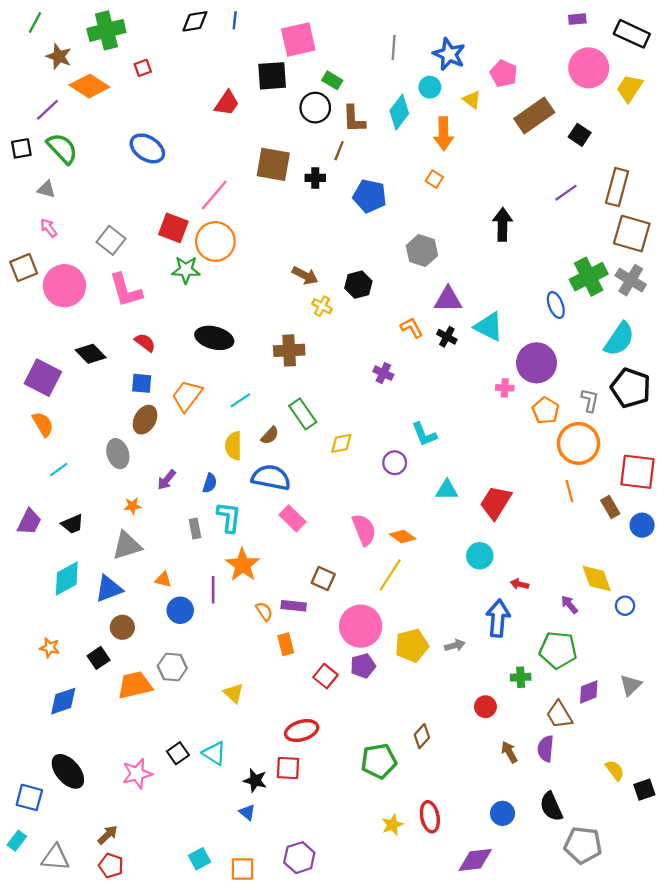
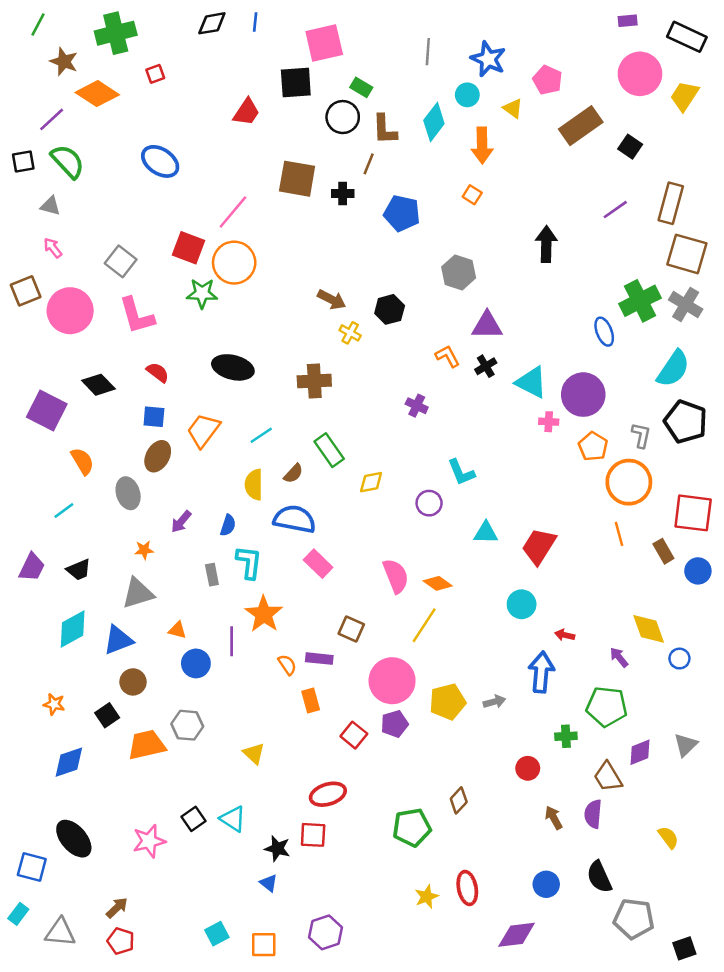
cyan triangle: (489, 327) -> (531, 382), moved
black cross: (447, 337) -> (486, 366), turned 30
orange semicircle: (43, 424) -> (82, 461), moved
black square: (644, 790) -> (684, 948), moved

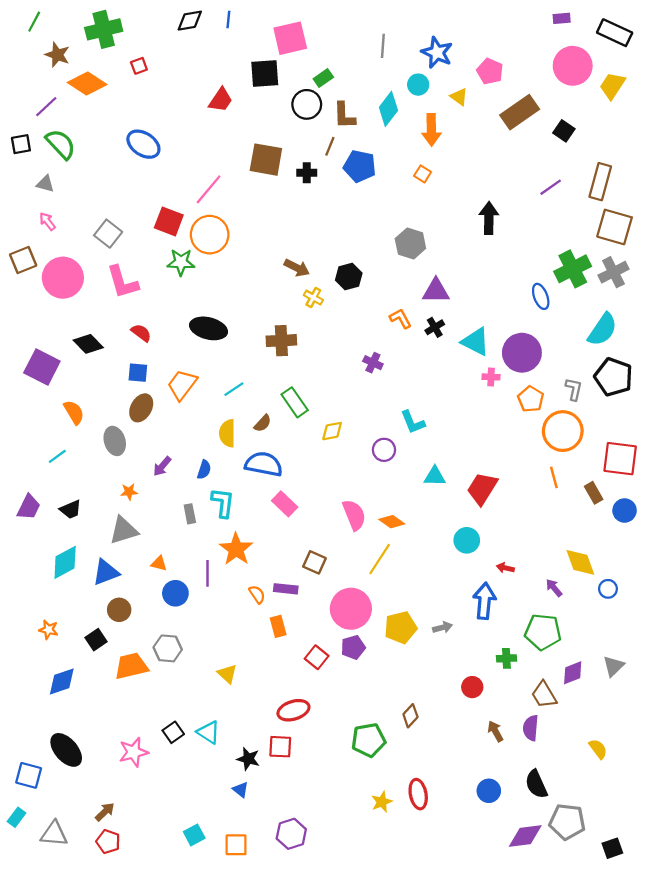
green rectangle: (361, 87) -> (323, 78), turned -66
blue pentagon: (402, 213) -> (360, 166), moved
gray cross: (686, 305) -> (614, 272), turned 32
purple diamond: (517, 935) -> (525, 836), moved

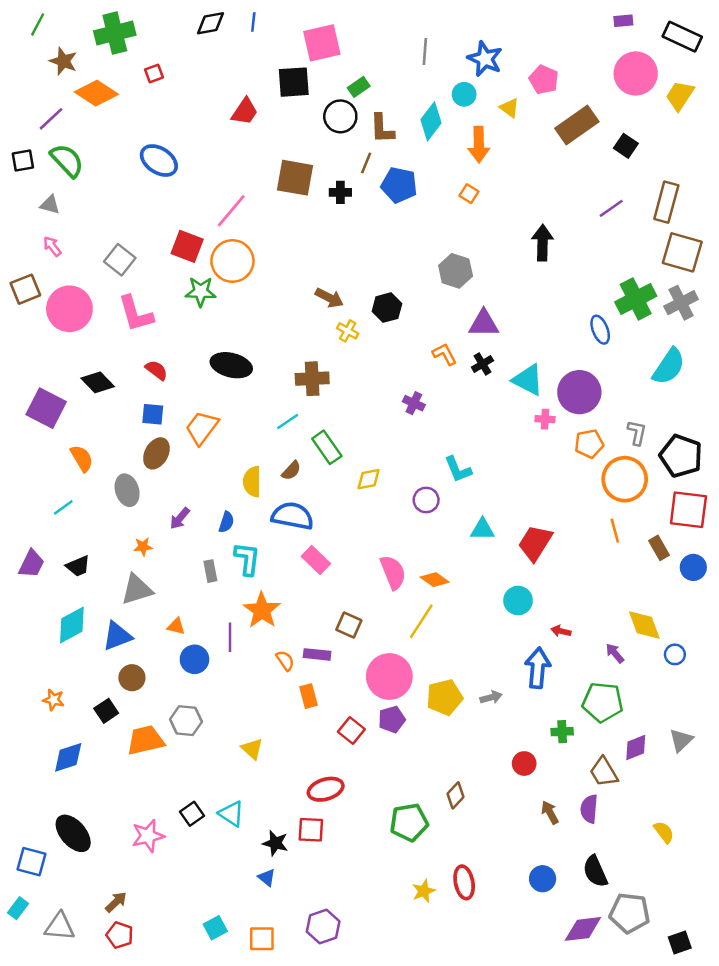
black pentagon: (614, 377) -> (681, 456), moved
cyan line: (234, 389) -> (288, 422), moved
orange pentagon: (531, 399) -> (589, 444), turned 30

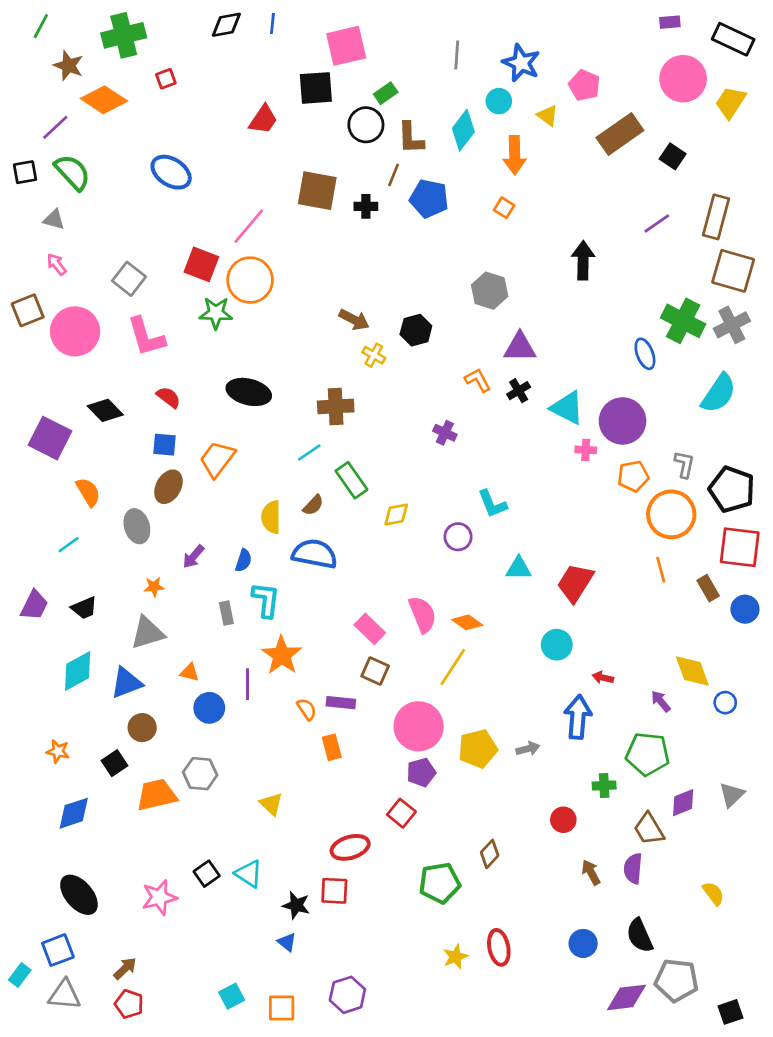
green cross: (636, 299) -> (683, 321), turned -36
pink rectangle: (316, 560) -> (370, 629), moved
red square: (351, 730) -> (401, 813), moved
blue square: (31, 862) -> (58, 950), moved, turned -36

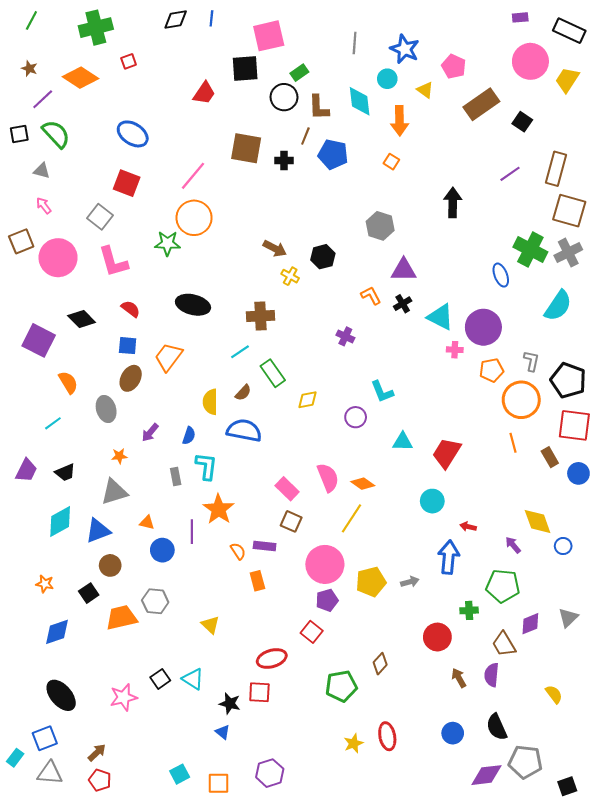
brown star: (68, 66) -> (29, 69), moved, size x0.7
cyan diamond: (463, 130) -> (360, 101), turned -44
red square: (201, 264) -> (127, 183), moved
red circle: (563, 820) -> (437, 637), size x1.4

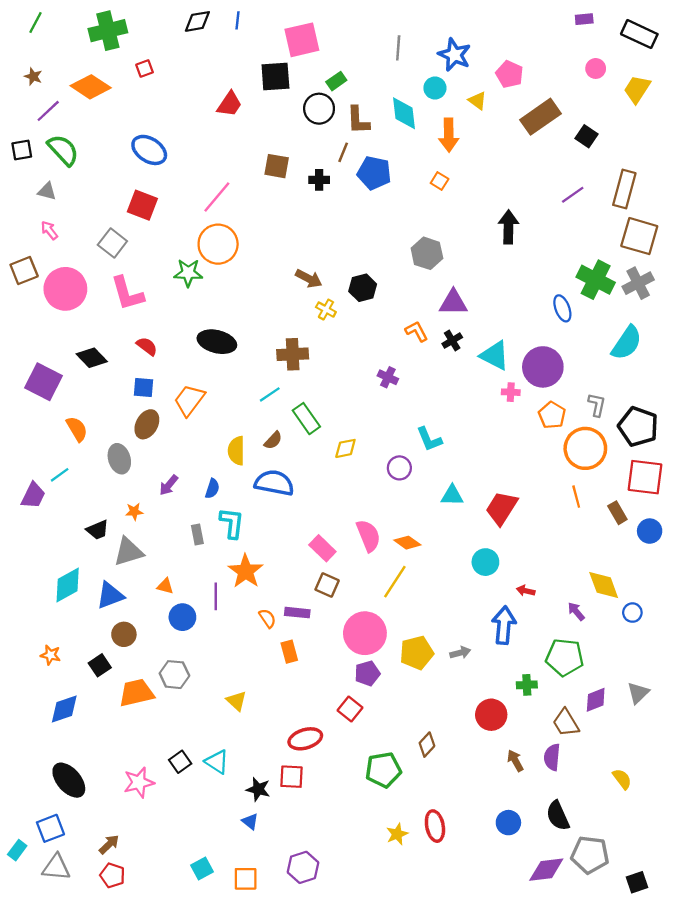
pink circle: (530, 61) -> (596, 68), size x0.5
brown square: (246, 148) -> (277, 166), size x0.7
orange pentagon: (492, 370) -> (552, 415), turned -30
purple trapezoid: (26, 470) -> (33, 495), moved
black trapezoid: (65, 472) -> (98, 530), moved

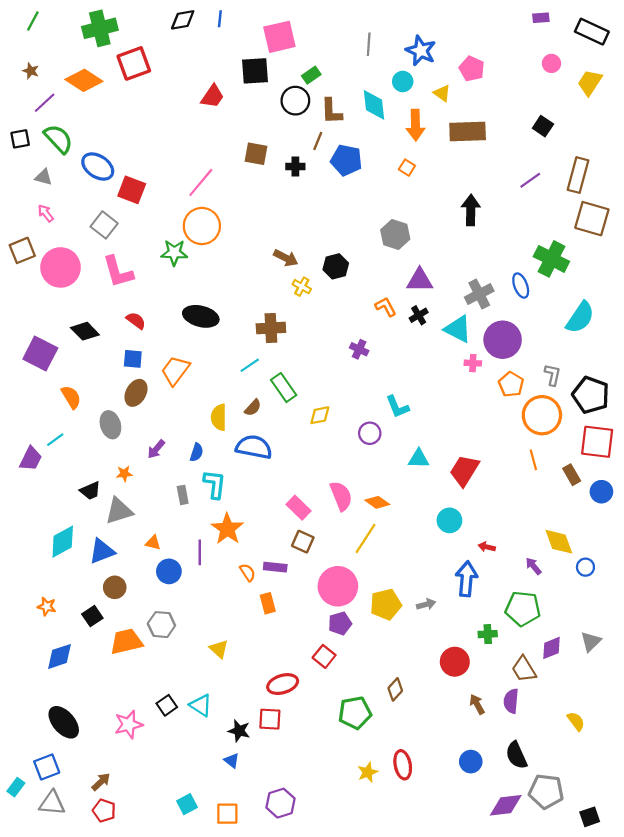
red square: (145, 68) -> (134, 63), size x2.0
brown rectangle: (541, 117) -> (468, 131), moved, turned 33
blue ellipse: (149, 150) -> (98, 167), moved
gray cross: (638, 283) -> (479, 294), moved

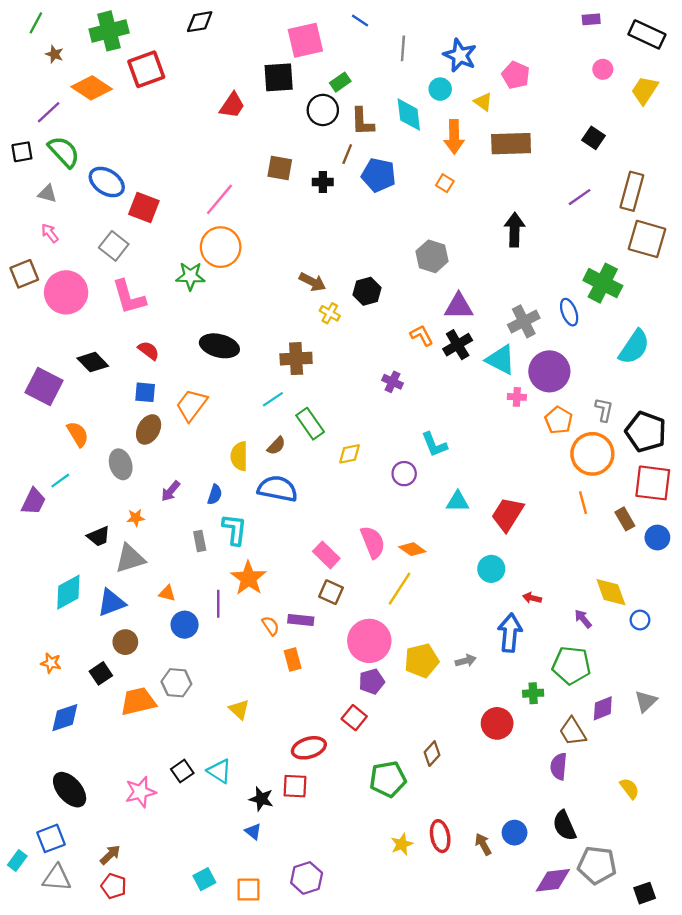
blue line: (220, 19) -> (360, 21), moved, turned -63
brown star: (31, 71) -> (54, 54), moved
black cross: (419, 315) -> (458, 345), size x1.4
brown arrow: (477, 704) -> (483, 844), moved

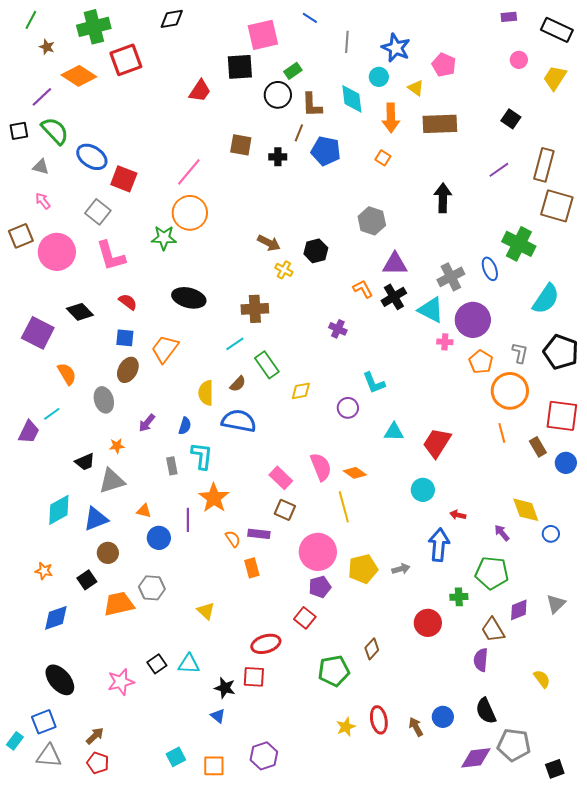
black pentagon: (646, 432) -> (561, 352), moved
yellow line: (399, 589) -> (344, 507), turned -48
cyan triangle: (219, 771) -> (189, 664), turned -30

